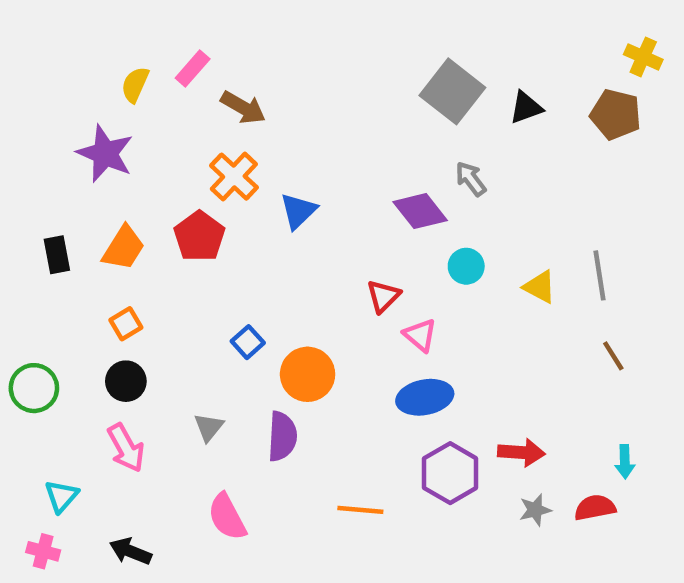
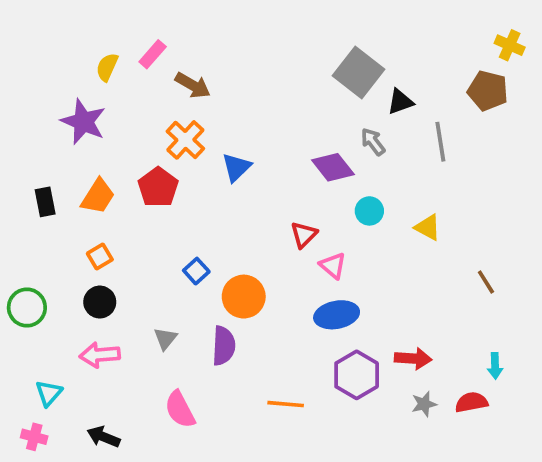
black triangle: (526, 108) -> (400, 102), moved
gray line: (600, 275) -> (440, 142), moved
pink arrow: (126, 448) -> (100, 355), turned 114

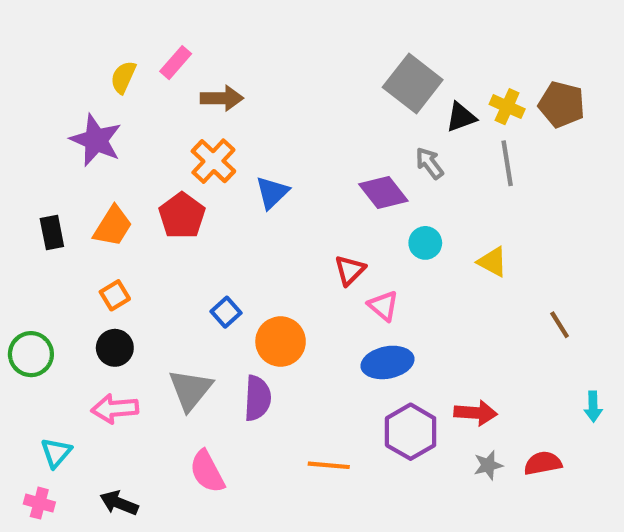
yellow cross: (510, 45) -> (507, 107), moved
brown arrow: (193, 85) -> (222, 98), turned -30
gray triangle: (165, 338) -> (190, 390), size x1.6
cyan arrow: (495, 366) -> (593, 407), moved

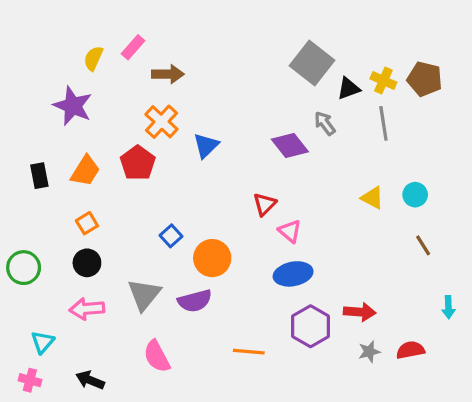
cyan circle: (425, 243) -> (415, 195), moved
purple semicircle: (257, 398) -> (195, 301), turned 72

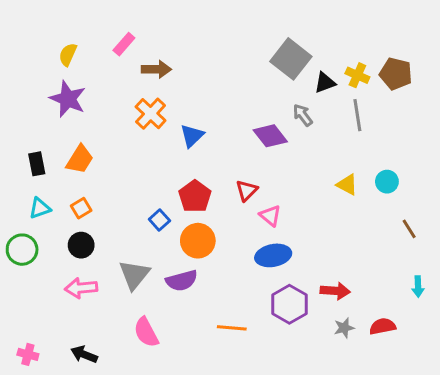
yellow semicircle: (93, 58) -> (68, 55), moved
red pentagon: (138, 163) -> (195, 196), moved
brown line: (423, 245) -> (409, 229), moved
cyan triangle: (43, 342) -> (40, 208), moved, turned 30

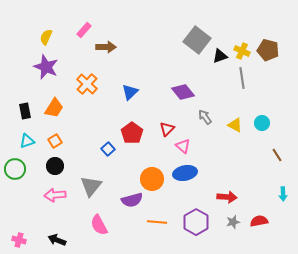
orange cross: (151, 114) -> (87, 84), moved
gray arrow: (303, 115) -> (205, 117), moved
orange circle: (198, 241) -> (152, 179), moved
purple semicircle: (182, 281) -> (132, 200), moved
purple hexagon: (289, 304) -> (196, 222), moved

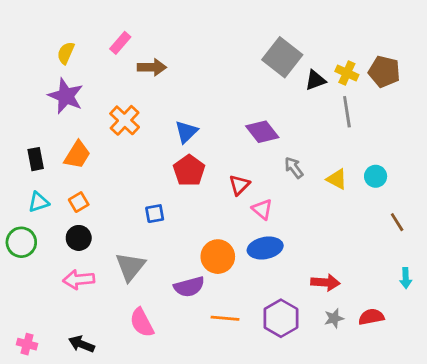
red pentagon: (132, 133) -> (189, 171), moved
blue square: (108, 149) -> (155, 214), turned 32

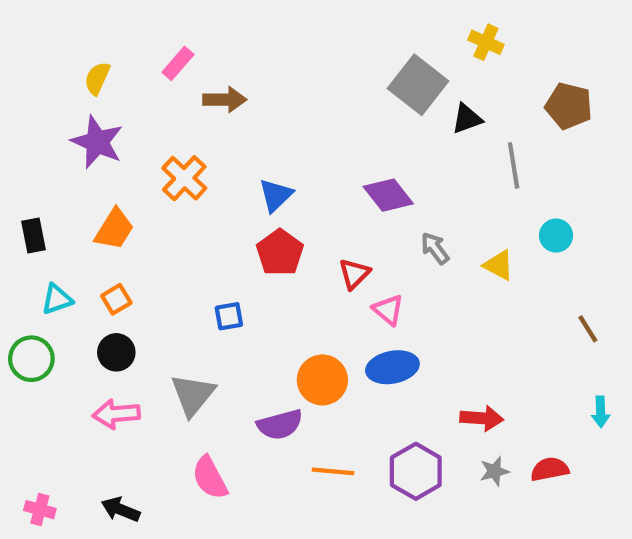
yellow cross: (347, 73) -> (486, 42), moved
black rectangle: (36, 159) -> (33, 236), moved
cyan circle: (376, 176) -> (556, 236), moved

